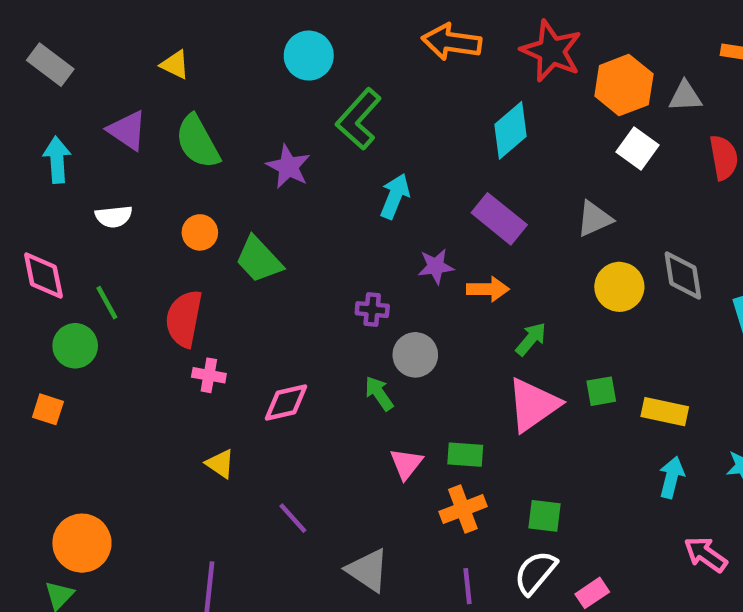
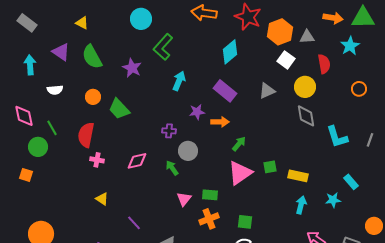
yellow circle: (619, 287) -> (305, 87), moved
pink diamond: (286, 402) -> (137, 161), moved

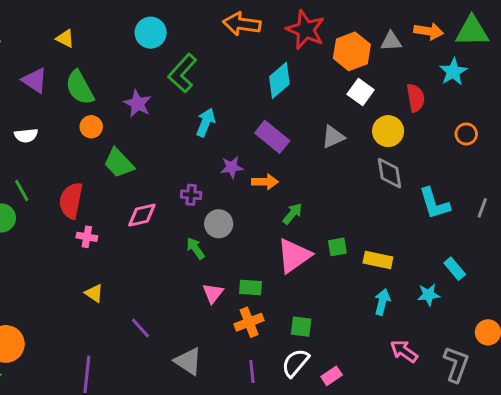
gray triangle: (307, 37) -> (391, 41), moved
orange circle: (93, 97) -> (91, 127), moved
pink diamond: (137, 161) -> (142, 215), moved

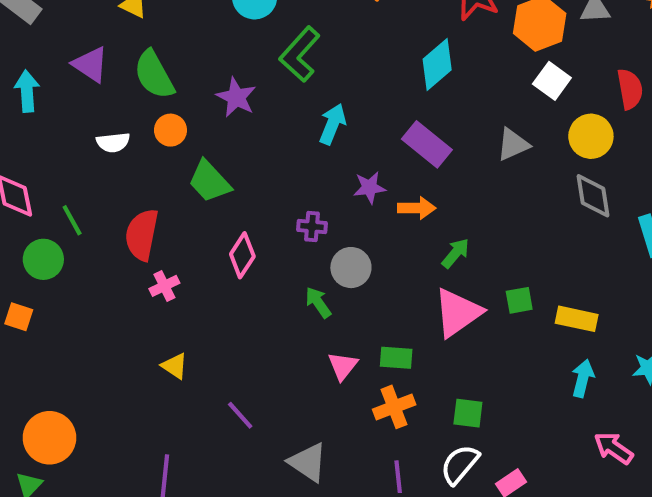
white semicircle: (26, 135) -> (113, 142), moved
pink diamond: (142, 215) -> (242, 255), turned -44
pink cross: (87, 237) -> (164, 286), turned -36

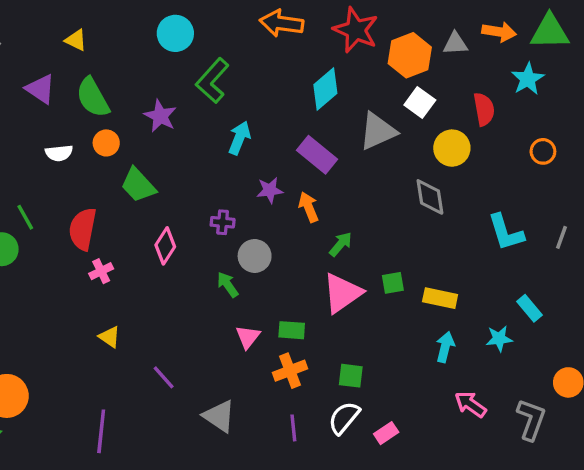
gray triangle: (513, 144) -> (378, 131), moved, size x1.4
gray diamond: (593, 196) -> (430, 197), moved
orange arrow: (417, 208) -> (309, 207), turned -112

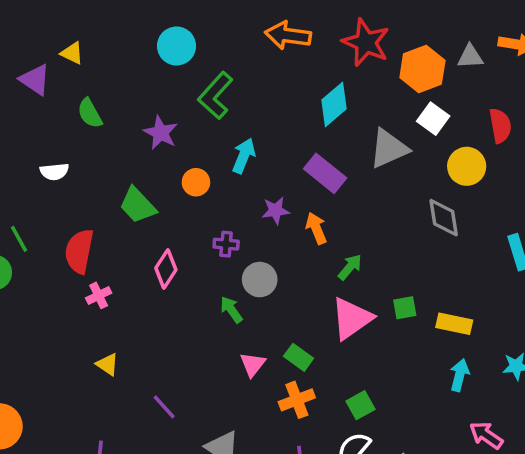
purple triangle: (40, 89) -> (35, 80), moved
green semicircle: (93, 97) -> (90, 113), size x0.7
orange circle: (106, 143) -> (196, 182), moved
green rectangle: (292, 330) -> (299, 357), turned 32
green square: (351, 376) -> (360, 405), turned -36

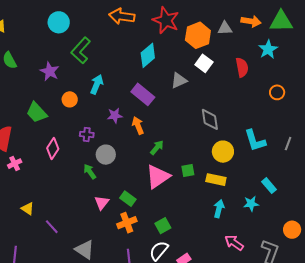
gray triangle: (389, 149) -> (179, 80), size x0.7
yellow circle: (467, 166) -> (223, 152), moved
yellow triangle: (108, 364) -> (28, 209), moved

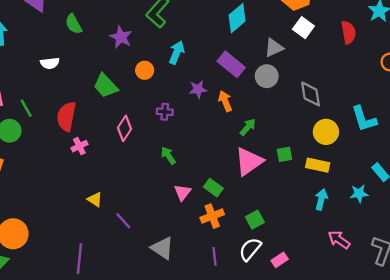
gray circle: (106, 155) -> (267, 76), moved

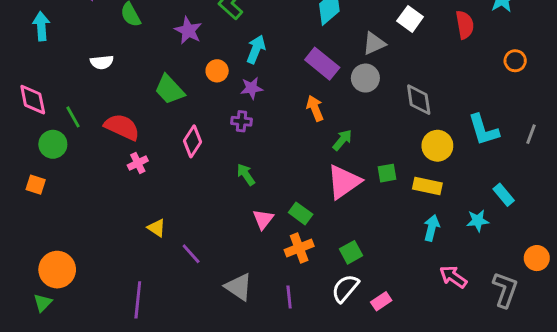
purple star: (198, 89) -> (252, 88), moved
red semicircle: (66, 116) -> (122, 127), turned 104
purple line: (215, 256) -> (289, 297), moved

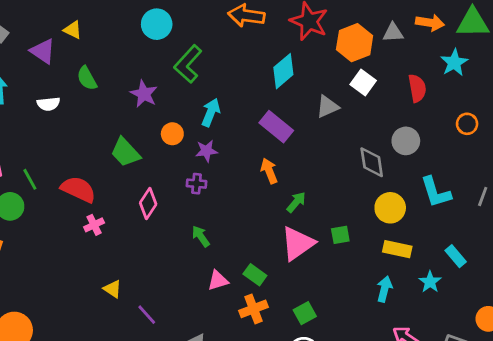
white semicircle: (102, 62) -> (48, 104), moved
gray circle: (365, 78) -> (406, 141), moved
yellow rectangle: (427, 186) -> (397, 249), moved
pink triangle: (263, 219) -> (218, 280), turned 35
cyan star: (478, 221) -> (430, 282), turned -30

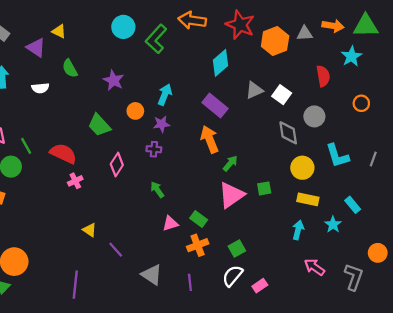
green L-shape: (188, 64) -> (156, 39), moved
white square: (363, 83) -> (282, 95), moved
orange arrow: (269, 171) -> (210, 139), size x1.4

